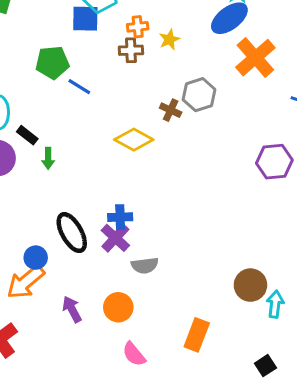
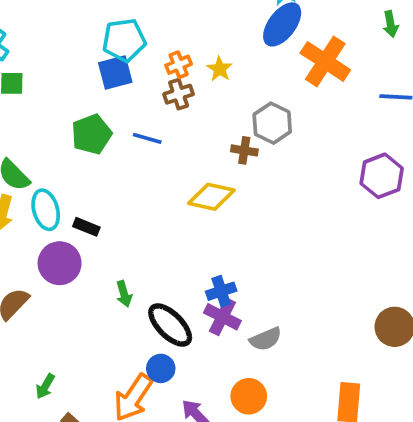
blue line: (79, 87) -> (147, 138), moved
green arrow: (48, 158) -> (124, 294), moved
blue circle: (36, 258) -> (161, 368), moved

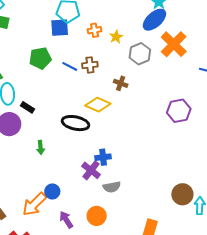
brown cross: (179, 94) -> (90, 65), moved
gray hexagon: (272, 123) -> (140, 54), moved
purple hexagon: (382, 176) -> (179, 111), moved
blue cross: (221, 291) -> (103, 157), moved
black ellipse: (170, 325) -> (75, 123), moved, turned -44

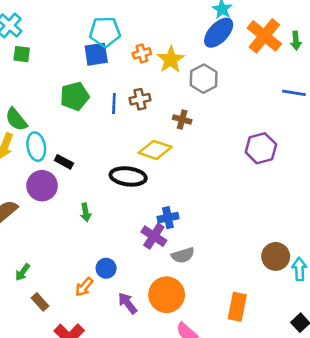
yellow star: (116, 37) -> (171, 60), size x1.5
orange cross: (174, 44) -> (264, 36), moved
blue line: (70, 66) -> (114, 104), turned 70
orange arrow: (34, 204) -> (84, 287), size x0.6
orange circle: (97, 216) -> (167, 295), size x1.4

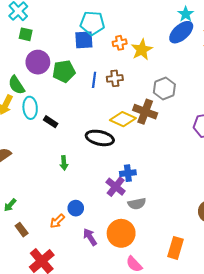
gray hexagon: (204, 79) -> (164, 88), moved
brown cross: (182, 119) -> (145, 112), moved, size x1.6
purple circle: (42, 186) -> (38, 62), moved

